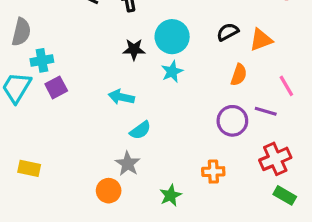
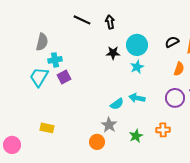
cyan arrow: (121, 97) -> (137, 98), moved
green star: (170, 195) -> (136, 136), moved

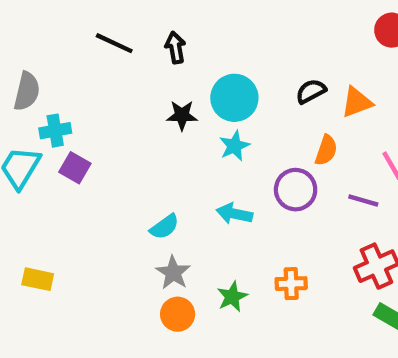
purple square: (64, 77) -> (75, 168), turned -32
purple circle: (175, 98) -> (296, 190), moved
cyan semicircle: (117, 104) -> (164, 227), moved
orange circle: (97, 142) -> (178, 314), moved

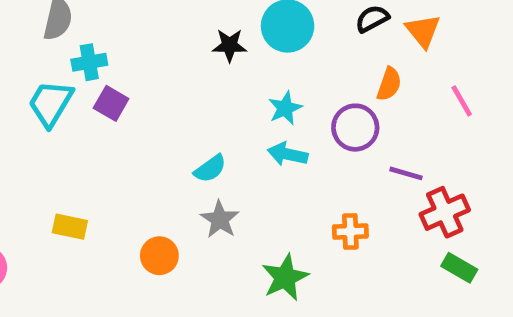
orange triangle: (357, 102) -> (423, 31), turned -48
cyan star: (234, 146) -> (285, 108), moved
purple line: (363, 201) -> (406, 173), moved
green star: (232, 297) -> (285, 277), moved, size x1.4
orange circle: (178, 314) -> (159, 256), moved

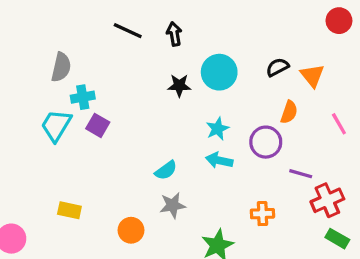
gray star: (220, 219) -> (173, 205), turned 30

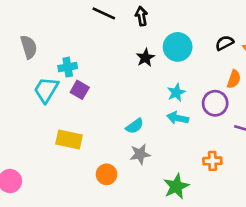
gray semicircle: (61, 67) -> (29, 47), moved, turned -30
black star: (179, 85) -> (145, 58), turned -30
yellow rectangle: (69, 210) -> (69, 139), moved, size x1.4

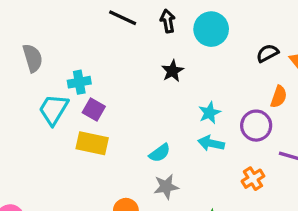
cyan circle: (178, 47) -> (211, 29), moved
yellow rectangle: (69, 139) -> (92, 143), moved
orange cross: (212, 161) -> (253, 179), moved, turned -30

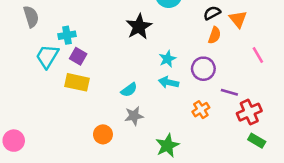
black star: (173, 71) -> (139, 27), size x1.5
orange semicircle: (279, 97) -> (215, 35), moved

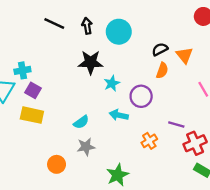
black star: (139, 27) -> (91, 62), turned 30
cyan star: (167, 59) -> (112, 83), moved
purple circle: (203, 69) -> (141, 96), moved

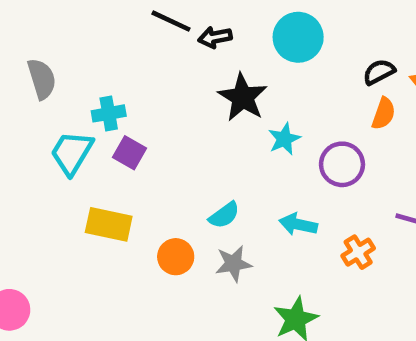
black arrow: (87, 26) -> (215, 37), moved, turned -91
black star: (91, 62) -> (243, 97), turned 30
yellow rectangle: (32, 115) -> (109, 224), moved
cyan arrow: (119, 115) -> (298, 224), moved
orange circle: (57, 164) -> (176, 257), moved

